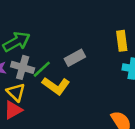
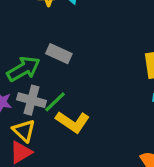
gray rectangle: (75, 58) -> (59, 54), moved, turned 54

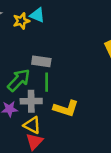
green line: (55, 102) -> (47, 82), moved, turned -30

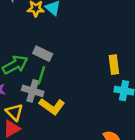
gray cross: (31, 101) -> (33, 91), moved

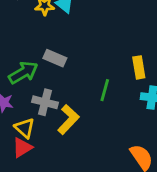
green line: (41, 75) -> (105, 90), moved
yellow L-shape: (52, 106) -> (68, 119), turned -80

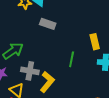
gray rectangle: (55, 58) -> (48, 24), moved

